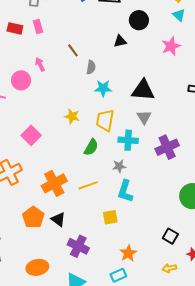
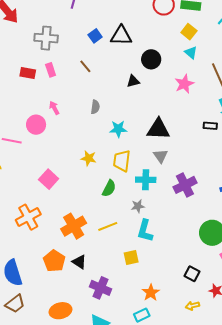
brown line: (73, 50) -> (85, 66), moved
gray semicircle: (91, 67) -> (95, 107), moved

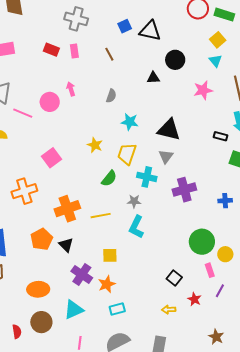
yellow square: (131, 257) -> (110, 255), moved
orange star: (151, 293) -> (107, 284), moved

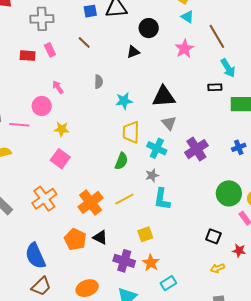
blue square: (125, 26) -> (90, 11), turned 32
yellow star: (95, 145) -> (62, 129), moved
cyan cross: (147, 177) -> (157, 148), turned 30

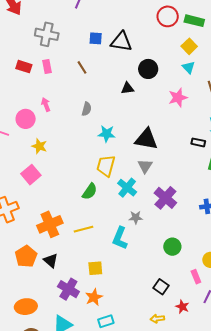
purple cross: (196, 149) -> (165, 198), turned -30
gray star: (152, 175) -> (136, 217), moved
green circle: (229, 193) -> (172, 247), moved, size x0.7

